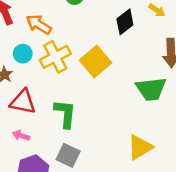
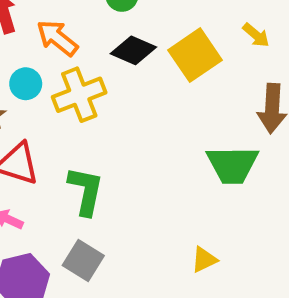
black diamond: (125, 22) -> (133, 50), moved, turned 55
yellow square: (96, 62) -> (195, 55), moved
yellow triangle: (140, 147) -> (204, 260), size x0.6

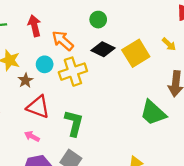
green trapezoid: (232, 165) -> (153, 113), turned 40

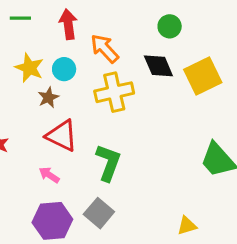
green circle: (98, 20) -> (170, 26), moved
black diamond: (103, 49) -> (158, 66), turned 35
cyan circle: (45, 64) -> (64, 69), moved

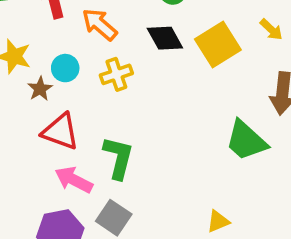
cyan circle: (64, 69) -> (65, 68), moved
yellow cross: (114, 92) -> (116, 74), size x0.7
pink arrow: (49, 175) -> (74, 180), moved, size x1.5

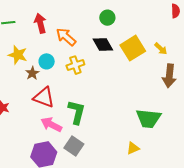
yellow arrow: (271, 30) -> (161, 49), moved
green trapezoid: (246, 141) -> (148, 118), moved, turned -36

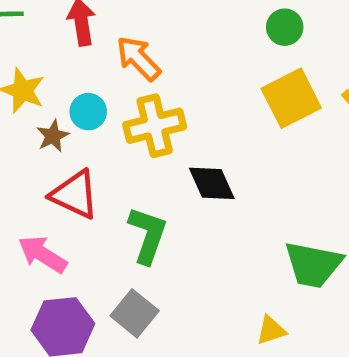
green circle: (107, 18) -> (285, 27), moved
black diamond: (103, 45) -> (212, 183), moved
yellow cross: (75, 65) -> (155, 126), size x1.4
pink arrow: (51, 125) -> (43, 254), moved

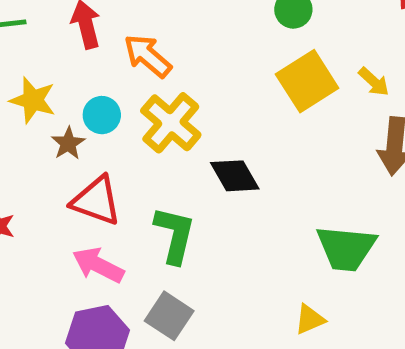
yellow cross: (155, 126) -> (171, 123), turned -30
pink arrow: (43, 254) -> (98, 265), moved

